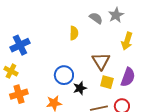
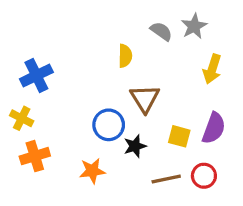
brown triangle: (101, 61) -> (145, 99), moved

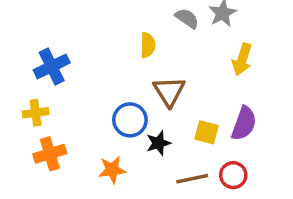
yellow cross: (22, 118) -> (36, 113), turned -35

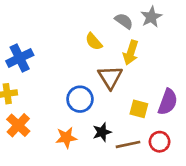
yellow semicircle: (148, 45) -> (94, 42), turned 138
yellow arrow: (242, 59) -> (131, 53), moved
black star: (158, 143) -> (102, 132), moved
orange cross: (50, 154) -> (18, 125), turned -30

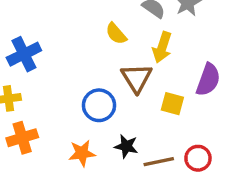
purple semicircle: (168, 102) -> (208, 80), moved
yellow square: (139, 109) -> (172, 104), moved
orange cross: (18, 125) -> (22, 138), turned 30
black star: (102, 132) -> (126, 146), turned 30

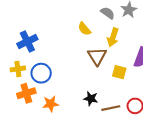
blue circle: (99, 105) -> (41, 73), moved
orange star: (82, 153) -> (51, 104), moved

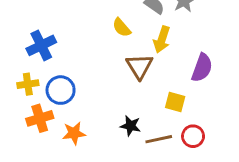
yellow square: (119, 72) -> (175, 102), moved

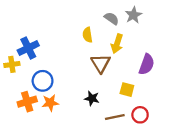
yellow semicircle: (122, 28) -> (87, 35), turned 32
yellow cross: (28, 84) -> (12, 64), moved
black star: (131, 126) -> (92, 98), moved
orange star: (74, 133) -> (50, 103), moved

